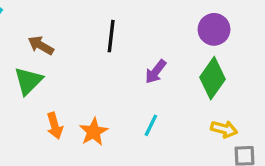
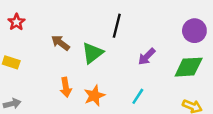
brown arrow: (41, 45) -> (60, 43), moved
green diamond: (213, 78) -> (189, 67), turned 44
green triangle: (28, 81) -> (92, 53), moved

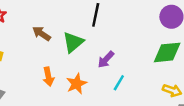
purple arrow: (147, 57) -> (106, 59), moved

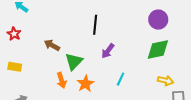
green triangle: (73, 42) -> (74, 61), moved
purple arrow: (106, 59) -> (108, 51), moved

